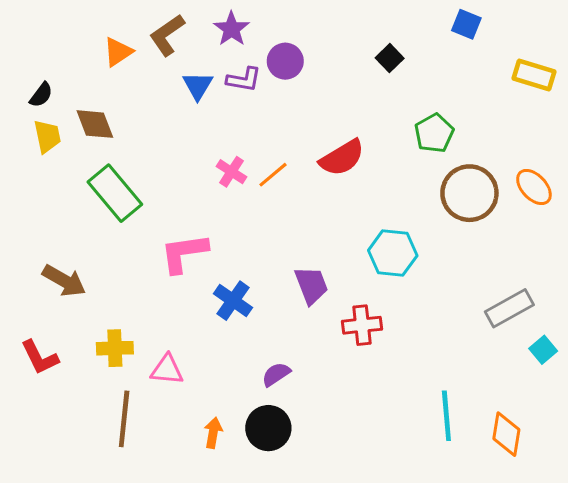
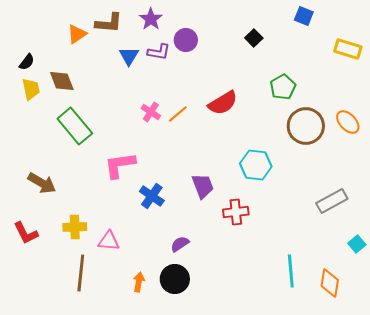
brown L-shape: (167, 35) -> (109, 23), turned -140
cyan square: (543, 350) -> (357, 244), moved

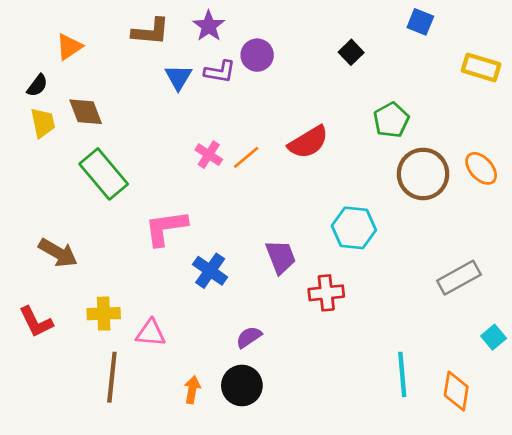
orange triangle: (77, 34) -> (69, 47), moved

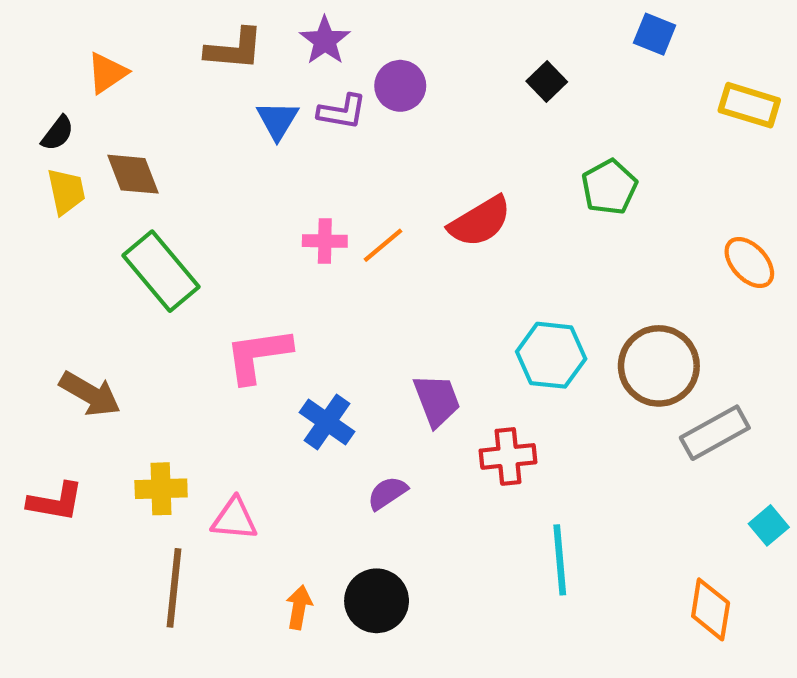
pink cross: (209, 155) -> (325, 241), turned -32
brown circle: (423, 174) -> (659, 366), moved
red L-shape: (36, 322) -> (55, 502), turned -54
purple semicircle: (249, 337) -> (387, 493), moved
cyan line: (402, 374) -> (560, 560), moved

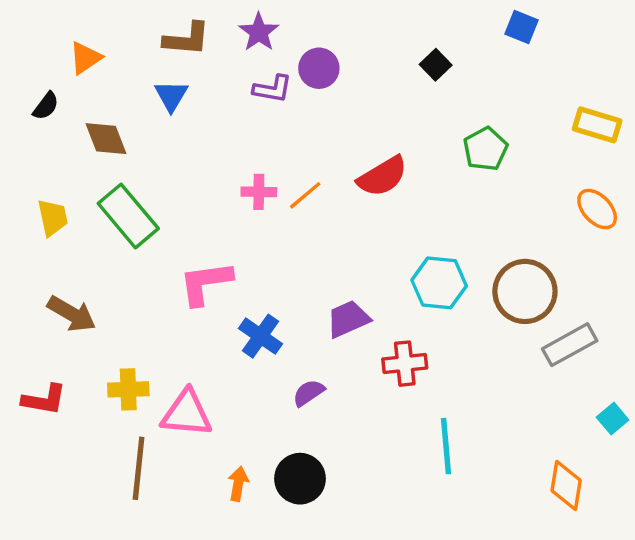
yellow rectangle: (749, 105) -> (597, 125), moved
blue triangle: (277, 120) -> (171, 96), moved
yellow trapezoid: (66, 191) -> (53, 218), moved
purple trapezoid: (437, 400) -> (348, 319), turned -93
pink triangle: (234, 519) -> (187, 413), size x1.4

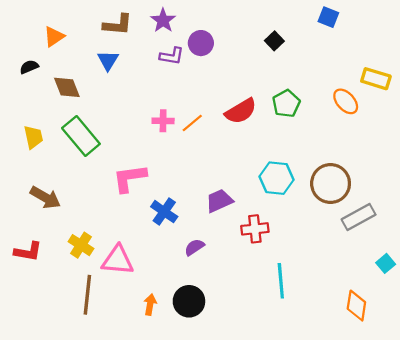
black semicircle: (46, 106) -> (29, 67), turned -150
green pentagon: (485, 149) -> (286, 104), moved
orange ellipse: (597, 209) -> (346, 101), moved
yellow cross: (128, 389) -> (81, 245), turned 35

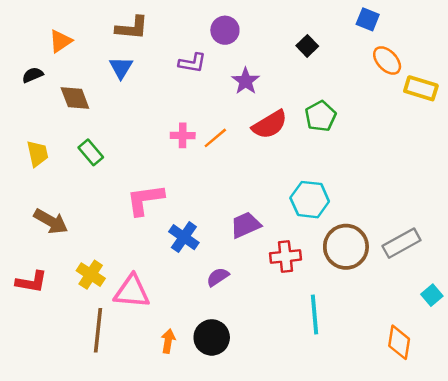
purple star: (163, 20) -> (246, 81), moved
purple circle: (201, 43) -> (225, 30), moved
orange ellipse: (346, 101) -> (387, 60), moved
green rectangle: (81, 136) -> (91, 152), size x0.6
brown circle: (331, 184) -> (346, 247), moved

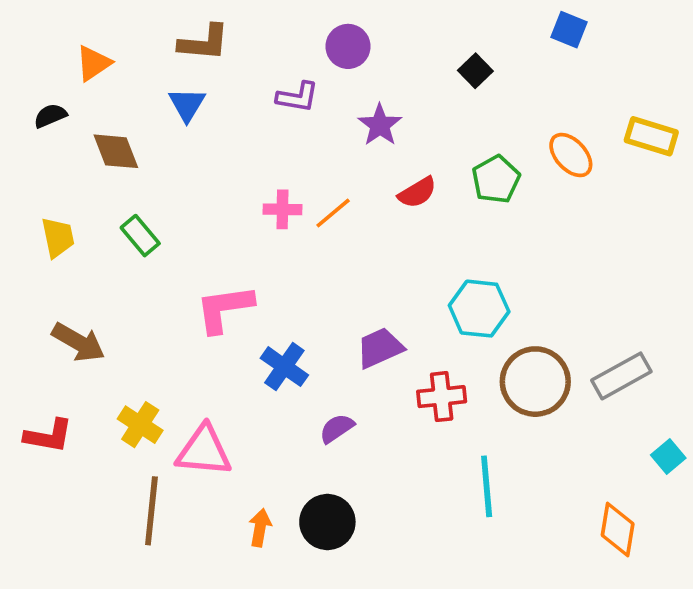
orange ellipse: (387, 60) -> (571, 155), moved
red semicircle: (270, 125) -> (417, 192), size x0.7

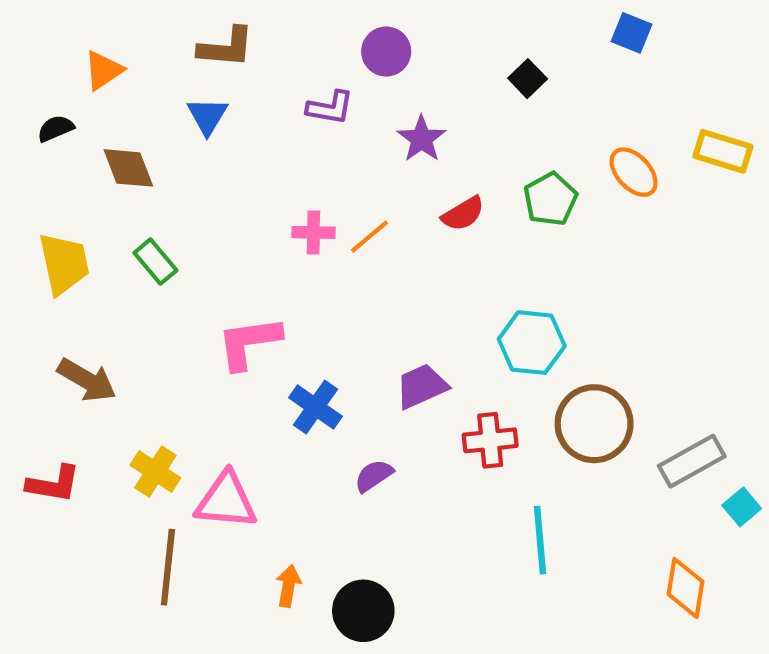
yellow trapezoid: (58, 237) -> (64, 264), size x1.4
gray rectangle: (621, 376) -> (692, 461), moved
black circle: (327, 522) -> (363, 611), moved

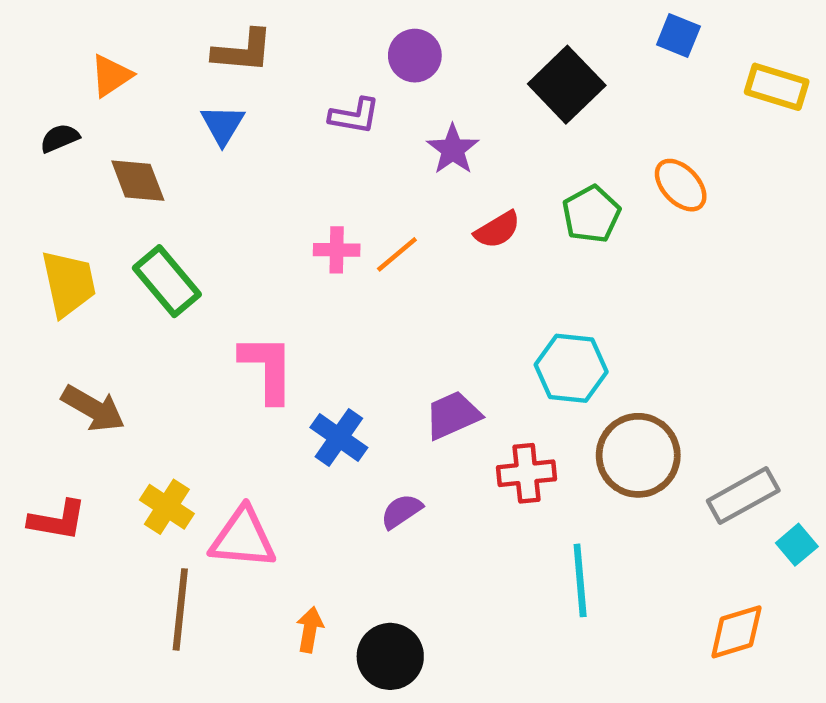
black square: (528, 79) -> (567, 85), size x1.8
yellow rectangle: (723, 151) -> (777, 87), moved
green rectangle: (155, 262) -> (167, 281), size x1.4
pink L-shape: (249, 343) -> (267, 368), turned 98
orange diamond: (686, 588) -> (736, 632), turned 64

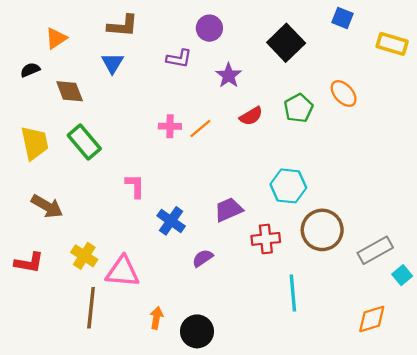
pink L-shape: (267, 368) -> (135, 186), size x0.7

